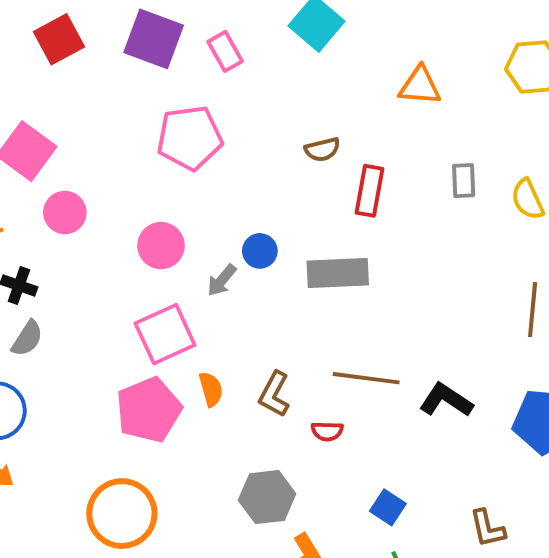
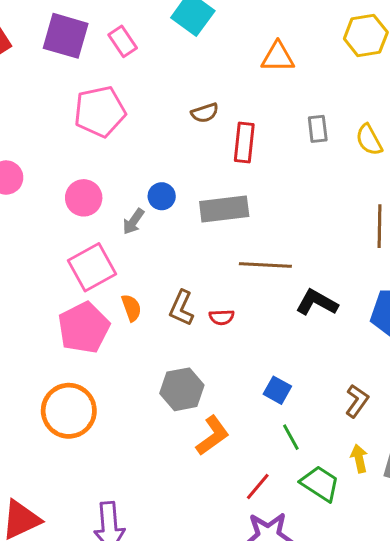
brown line: (366, 378) -> (265, 265), moved
red semicircle: (327, 431) -> (222, 317), moved
brown L-shape: (487, 528) -> (357, 401), turned -128

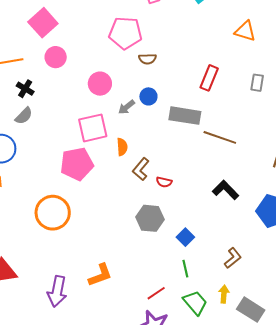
brown semicircle: (205, 113) -> (147, 59), moved
brown line: (265, 265) -> (220, 137), moved
orange semicircle: (131, 308) -> (122, 147), moved
gray hexagon: (182, 389) -> (150, 218), moved
orange L-shape: (213, 436) -> (100, 275), moved

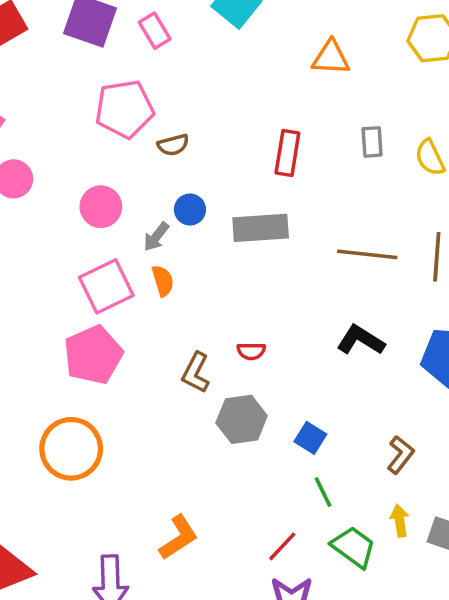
brown line: (220, 137) -> (367, 254), moved
orange semicircle: (122, 147) -> (163, 281), moved
brown L-shape: (141, 169) -> (196, 373), moved

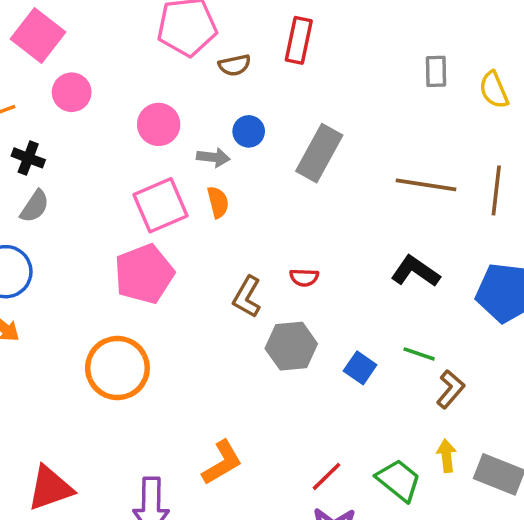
red rectangle: (287, 153) -> (299, 40), moved
gray rectangle: (261, 228) -> (319, 153), turned -60
gray arrow: (156, 237) -> (213, 157), turned -124
green line: (323, 492) -> (419, 354), moved, turned -48

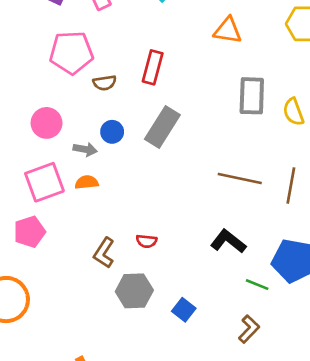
gray rectangle: (436, 71) -> (252, 96), size x1.6
gray rectangle: (319, 153) -> (162, 127), moved
orange semicircle: (218, 202) -> (87, 182), turned -85
pink pentagon: (144, 274) -> (30, 232), size x0.7
green line: (419, 354) -> (257, 285), moved

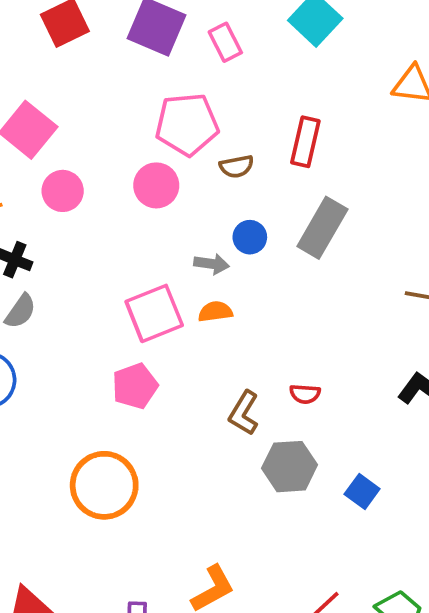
pink circle: (47, 123) -> (156, 185), moved

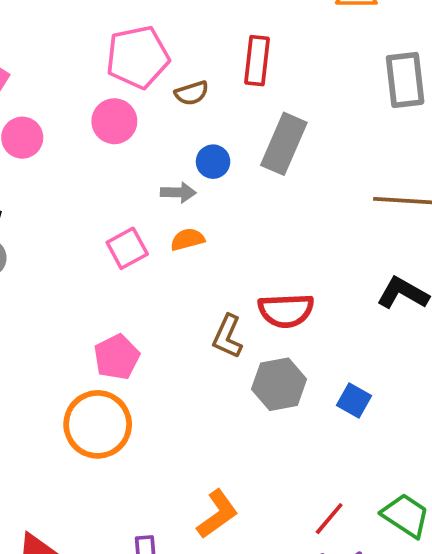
pink square: (154, 313) -> (127, 248), size x0.7
pink pentagon: (135, 386) -> (117, 357), moved
red semicircle: (305, 394) -> (286, 311), size x1.8

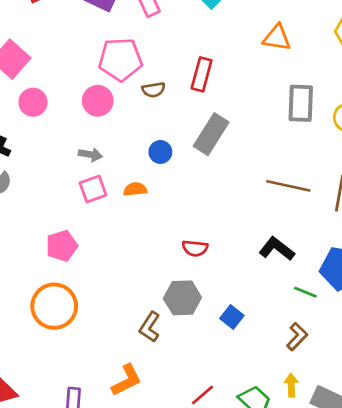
blue circle: (213, 162) -> (160, 152), moved
gray arrow: (178, 193) -> (90, 155), moved
red semicircle: (286, 311) -> (195, 248), size x0.7
brown L-shape: (228, 336) -> (150, 327), moved
pink pentagon: (117, 357) -> (62, 246), moved

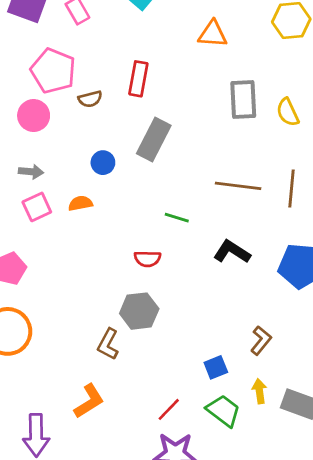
pink pentagon: (120, 59) -> (53, 71), turned 30
green line: (305, 292) -> (177, 218), moved
blue square: (232, 317) -> (216, 367), moved, turned 35

